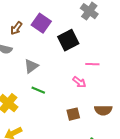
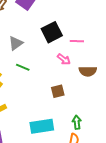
black square: (68, 40) -> (52, 32), moved
brown semicircle: (103, 110) -> (88, 71), moved

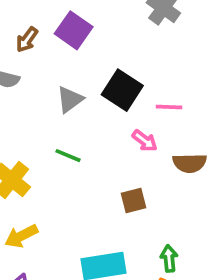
black square: (52, 32) -> (122, 90), turned -30
gray triangle: (16, 43) -> (70, 99), moved

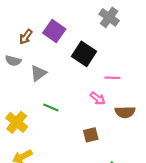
black square: (122, 90) -> (84, 54), moved
gray triangle: (70, 99) -> (38, 73), moved

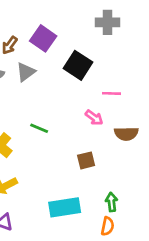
gray cross: (109, 17) -> (107, 22), turned -36
gray triangle: (38, 73) -> (26, 72), moved

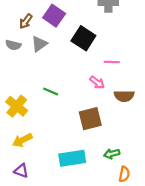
brown square: (86, 160) -> (90, 119), size x1.5
green arrow: (112, 202) -> (112, 154), turned -98
orange semicircle: (107, 226) -> (124, 174), moved

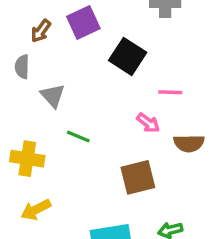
purple square: (54, 16) -> (83, 22), turned 30
gray triangle: (39, 44) -> (53, 96), moved, turned -36
gray semicircle: (13, 45) -> (22, 67), turned 77
yellow cross: (17, 106) -> (27, 159), turned -30

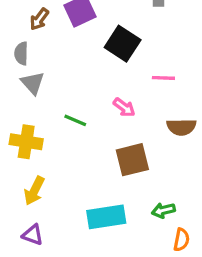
gray triangle: (53, 96) -> (33, 83), moved
pink arrow: (148, 123) -> (124, 107), moved
yellow arrow: (36, 210) -> (34, 191), turned -36

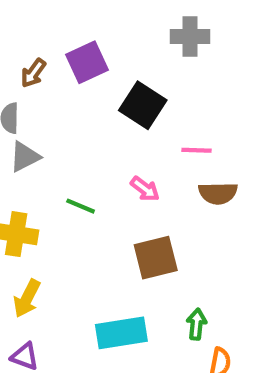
gray triangle: (33, 83) -> (25, 157), turned 45
brown semicircle: (181, 127) -> (218, 193), moved
green arrow: (163, 210) -> (196, 324), turned 110

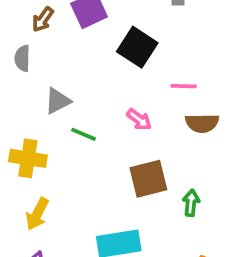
gray triangle: (25, 157) -> (58, 101), moved
green arrow: (196, 324) -> (191, 203), moved

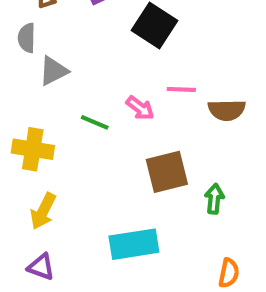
pink line: (184, 86) -> (181, 89), moved
gray triangle: (58, 101) -> (53, 71), moved
pink arrow: (139, 119) -> (140, 108), moved

